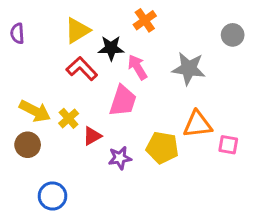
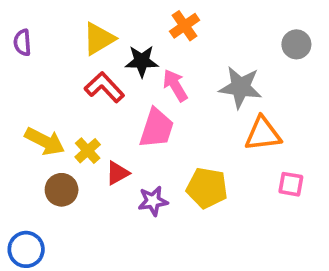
orange triangle: (197, 124) -> (263, 134), moved
brown circle: (28, 145) -> (62, 190), moved
blue circle: (52, 196) -> (26, 249), moved

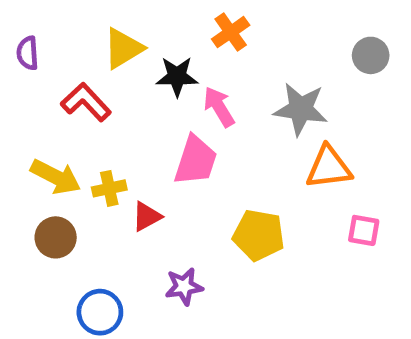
red L-shape: (104, 87) -> (86, 102), moved
yellow cross: (88, 151) -> (109, 188), turned 30
brown circle: (62, 190) -> (56, 237), moved
purple star: (153, 201) -> (184, 286), moved
blue circle: (26, 249) -> (100, 312), moved

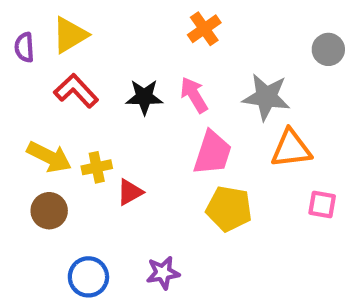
yellow triangle: (123, 48) -> (70, 35), moved
black star: (177, 76) -> (144, 97), moved
pink trapezoid: (196, 160) -> (213, 153), moved
purple star: (184, 286) -> (163, 273), moved

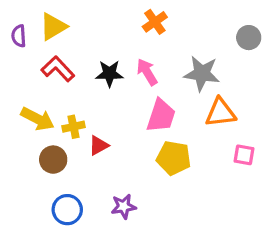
brown circle: (49, 211) -> (53, 160), moved

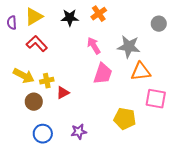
black star: (109, 74) -> (70, 18), moved
pink square: (244, 155) -> (156, 99), size x1.5
yellow pentagon: (174, 158) -> (125, 119), moved

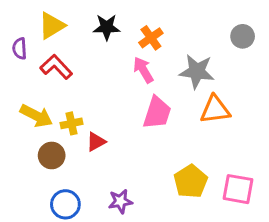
orange cross: (99, 14) -> (151, 38), moved
purple semicircle: (12, 23) -> (20, 49), moved
pink square: (156, 99) -> (238, 189), moved
yellow pentagon: (125, 119) -> (191, 181), turned 30

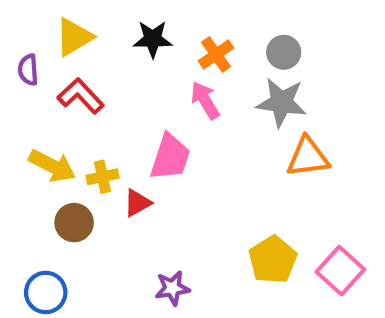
gray circle: (243, 36) -> (284, 52), moved
pink trapezoid: (157, 113) -> (170, 157), moved
pink square: (238, 189) -> (340, 271), turned 32
blue circle: (65, 204) -> (46, 292), moved

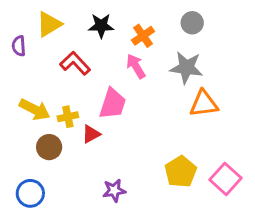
gray circle: (284, 52) -> (192, 23), moved
red L-shape: (81, 96) -> (75, 63), moved

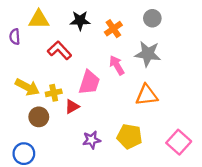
yellow triangle: (49, 24) -> (39, 19), turned 30
pink arrow: (136, 66) -> (117, 65), moved
orange triangle: (204, 104) -> (147, 95), moved
yellow pentagon: (181, 172) -> (129, 136), moved, turned -30
purple star: (114, 190) -> (92, 140), moved

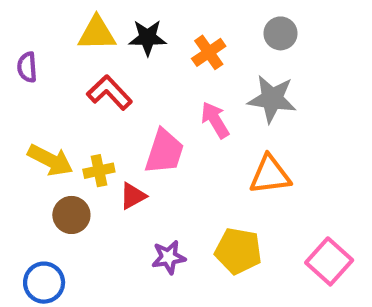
yellow triangle: (39, 19) -> (97, 33), moved

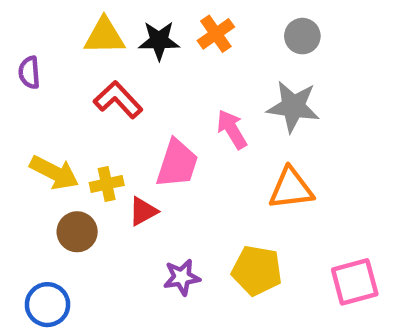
orange cross: (209, 52) -> (216, 34), moved
pink square: (329, 261) -> (355, 282), turned 33

